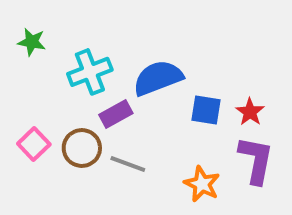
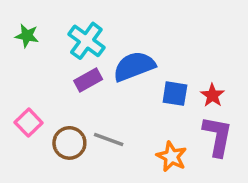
cyan cross: (90, 72) -> (86, 41), moved, turned -33
purple rectangle: (116, 114) -> (88, 80), moved
brown circle: (82, 148) -> (69, 143), moved

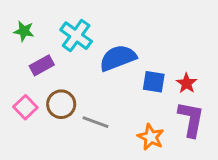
purple rectangle: (88, 80) -> (42, 65), moved
brown circle: (69, 143) -> (61, 104), moved

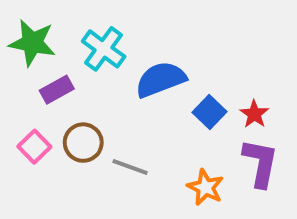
green star: (24, 31) -> (32, 43), size x1.6
blue square: (154, 82) -> (209, 112), turned 35

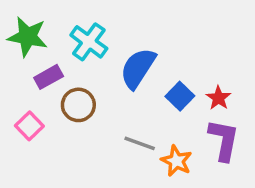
blue semicircle: (161, 79) -> (138, 68), turned -36
brown circle: (83, 143) -> (78, 105), moved
gray line: (130, 167) -> (140, 143), moved

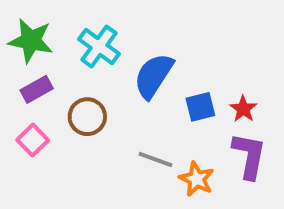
purple rectangle: (49, 77) -> (37, 89), moved
blue square: (180, 96) -> (200, 107), turned 32

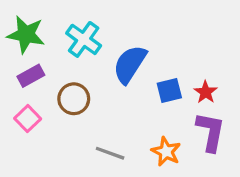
gray line: (156, 160) -> (110, 153), moved

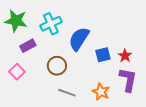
cyan cross: (84, 39) -> (51, 24), turned 30
purple rectangle: (31, 76) -> (28, 46), moved
brown circle: (74, 99) -> (57, 66), moved

